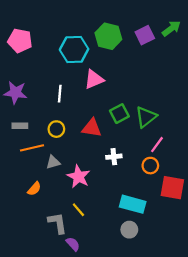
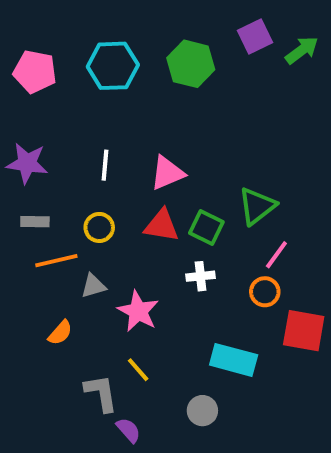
purple square: (145, 35) -> (255, 37), moved
cyan hexagon: (74, 49) -> (113, 66), moved
pink triangle: (94, 79) -> (167, 173), moved
green square: (119, 114) -> (206, 227), moved, turned -36
gray circle: (129, 230) -> (202, 411), moved

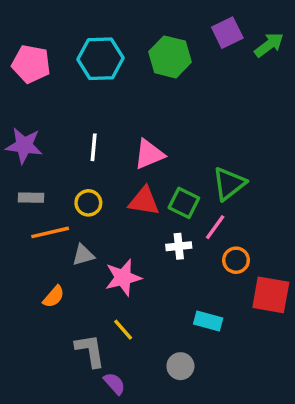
pink line: (276, 255) -> (215, 227), moved
pink star: (138, 311) -> (123, 278), turned 30
cyan rectangle: (234, 360) -> (208, 321), size x0.7

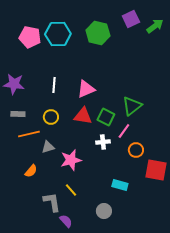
pink pentagon: (31, 64) -> (30, 37), moved

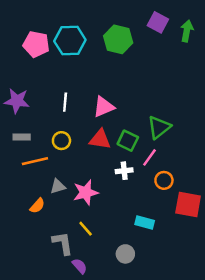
purple square: (131, 19) -> (158, 22), turned -36
green arrow: (155, 26) -> (187, 31), turned -42
gray triangle: (48, 147) -> (58, 186), moved

